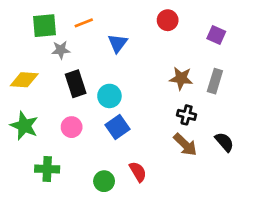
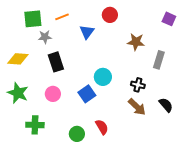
red circle: (168, 20) -> (110, 15), moved
purple square: (216, 35) -> (169, 19), moved
brown star: (181, 78) -> (136, 42), moved
cyan circle: (109, 96) -> (103, 77), moved

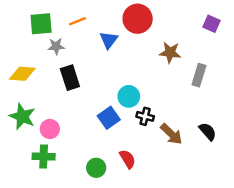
red circle: (110, 15) -> (138, 19), size x1.5
black cross: (138, 85) -> (145, 116), moved
pink circle: (53, 94) -> (50, 129), moved

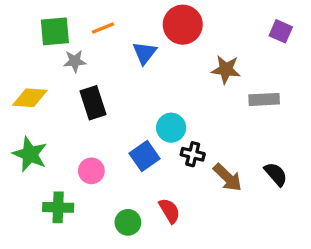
gray rectangle: (199, 75) -> (264, 99), turned 70
pink circle: (50, 129) -> (91, 171), moved

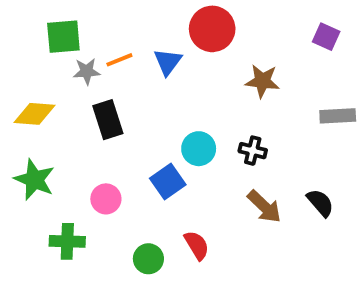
orange line: (103, 28) -> (119, 60), moved
gray rectangle: (264, 99) -> (338, 116), moved
black cross: (193, 154) -> (253, 151), moved

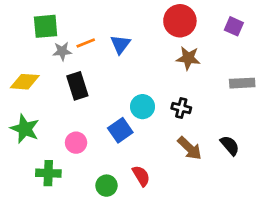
red circle: (212, 29) -> (180, 21), moved

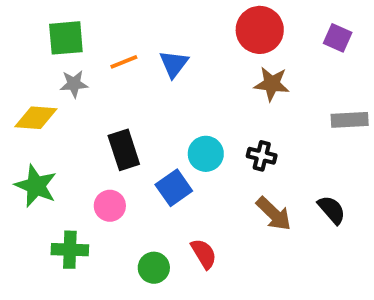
gray star: (62, 51) -> (74, 84), moved
black rectangle: (77, 86) -> (124, 150), moved

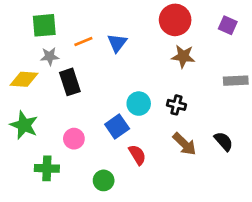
black rectangle: (124, 150) -> (70, 82), moved
red semicircle: (204, 254) -> (137, 155), moved

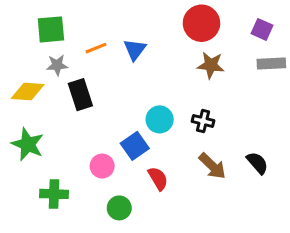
gray rectangle: (236, 81) -> (271, 64), moved
pink circle: (74, 139) -> (102, 166), moved

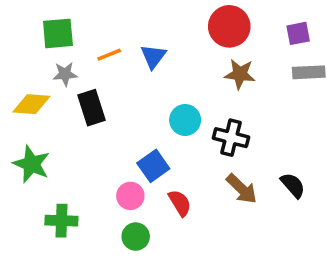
purple square: (262, 29) -> (298, 33), turned -35
cyan circle: (160, 119) -> (185, 120), moved
black cross: (203, 121) -> (231, 138), size x1.4
pink circle: (102, 166) -> (130, 196), moved

